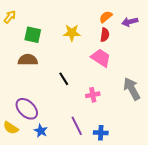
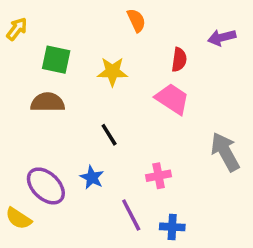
orange semicircle: (106, 17) -> (136, 20), moved, turned 104
yellow star: (72, 33) -> (112, 72), moved
pink cross: (93, 95) -> (159, 176), moved
blue star: (41, 131) -> (92, 177), moved

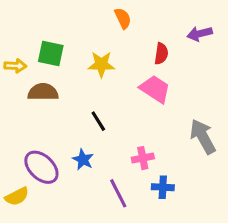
yellow arrow: (17, 29) -> (15, 66), moved, turned 55
yellow semicircle: (19, 218) -> (17, 196), turned -60
blue cross: (172, 227) -> (163, 187), moved

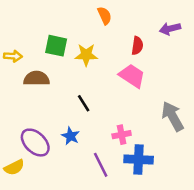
green square: (51, 54) -> (56, 46), moved
blue cross: (163, 187) -> (139, 160), size x1.5

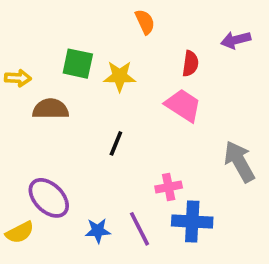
black line: (84, 103) -> (116, 143), turned 54
blue star: (71, 136) -> (98, 231), moved, turned -30

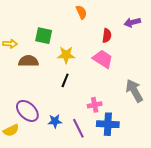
yellow star: (120, 76) -> (66, 55), moved
blue star: (98, 231) -> (55, 121), moved

